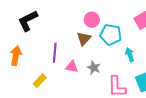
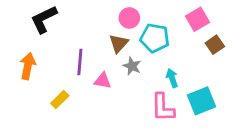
cyan arrow: (130, 55) -> (172, 78), moved
gray star: (94, 68) -> (132, 66), moved

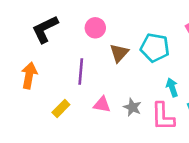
pink circle: (129, 18) -> (95, 28), moved
gray star: (132, 66) -> (132, 107), moved
pink triangle: (103, 81) -> (102, 105), moved

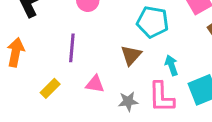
brown triangle: (119, 53) -> (131, 55), moved
gray star: (132, 107) -> (128, 101), moved, turned -30

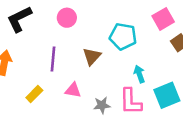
brown triangle: (131, 55) -> (92, 56), moved

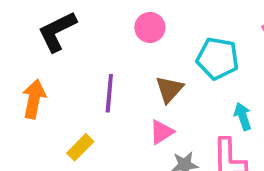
pink circle: (67, 18) -> (150, 27), moved
pink triangle: (73, 90) -> (162, 132), moved, turned -42

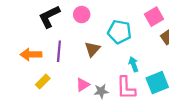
black L-shape: (57, 31) -> (49, 17), moved
orange arrow: (34, 99) -> (31, 54), moved, turned -102
pink triangle: (162, 132) -> (83, 85), moved

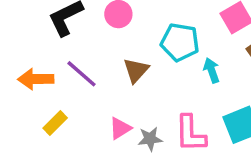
purple line: (59, 51) -> (81, 74), turned -54
cyan arrow: (134, 64) -> (212, 70), moved

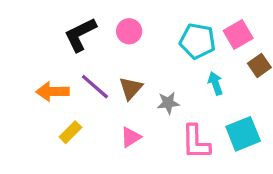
cyan pentagon: (180, 42) -> (197, 41), moved
brown triangle: (136, 70) -> (131, 88), moved
gray star: (150, 139) -> (168, 103), moved

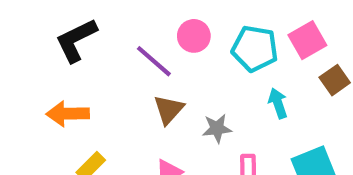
pink circle: (129, 31) -> (194, 36), moved
black L-shape: (80, 35) -> (76, 40), moved
purple line: (95, 87) -> (154, 61), moved

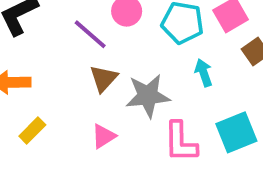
gray star: (217, 128) -> (148, 96), size x1.6

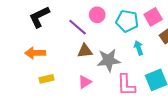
brown triangle: (104, 78) -> (85, 51), turned 42
yellow rectangle: (32, 130) -> (47, 79), turned 32

